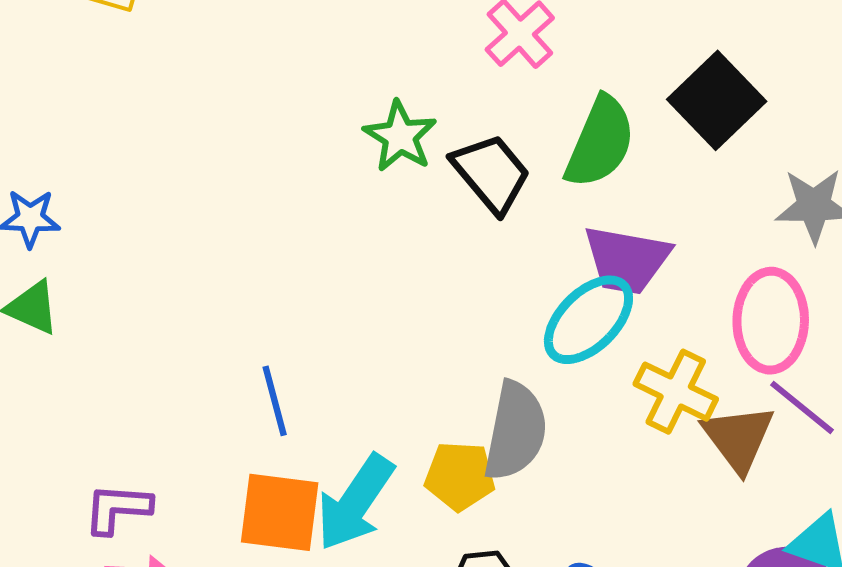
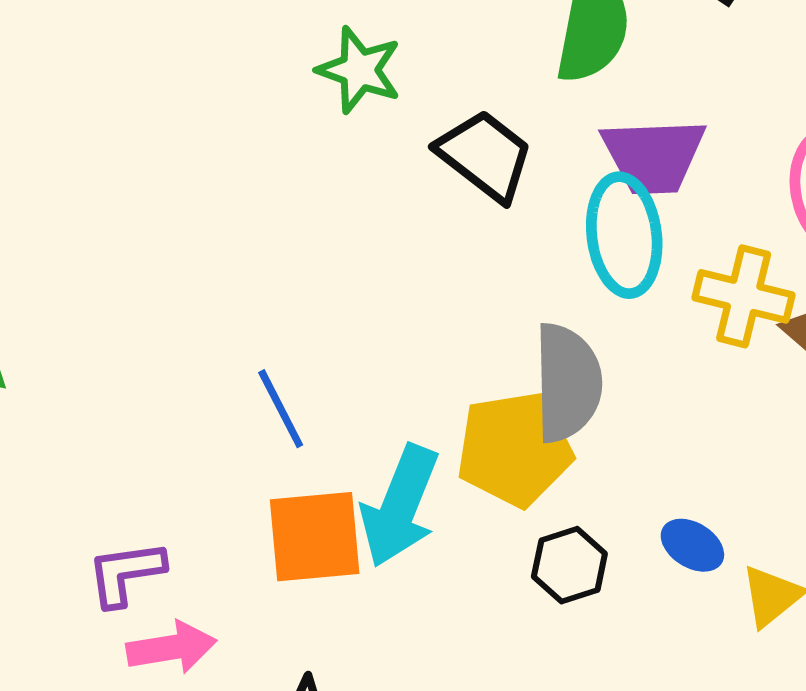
black trapezoid: (491, 173) -> (485, 155), moved
cyan ellipse: (588, 320) -> (624, 235), turned -40
yellow pentagon: (460, 476) -> (514, 449), size x1.4

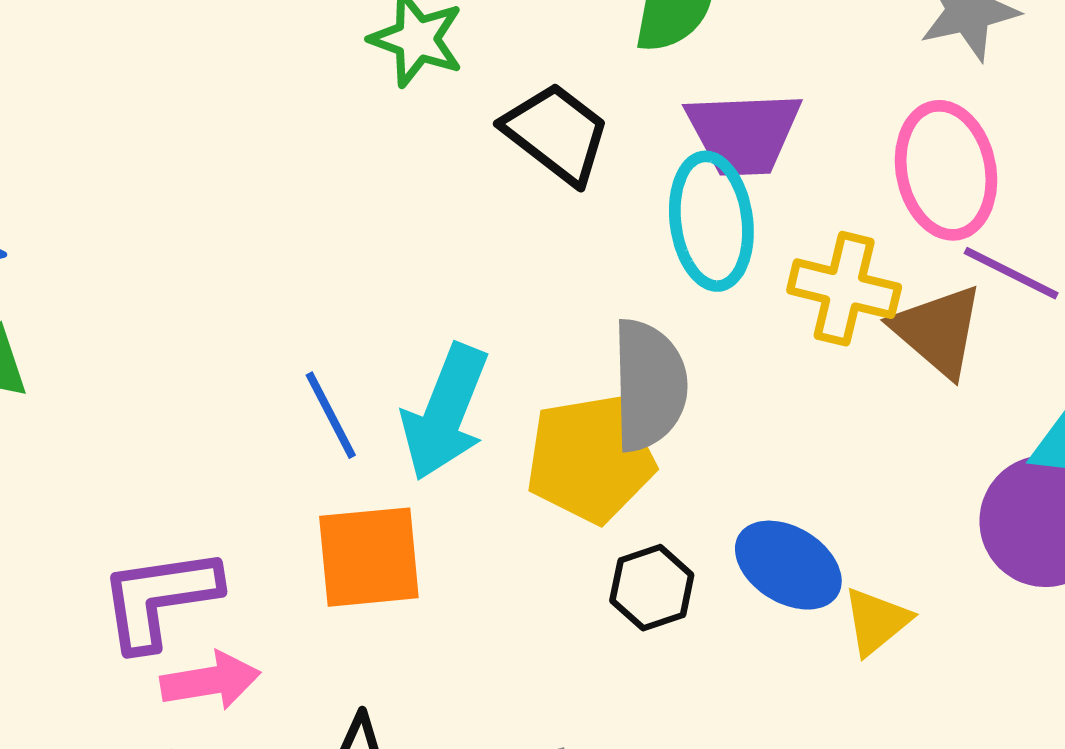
cyan arrow: (400, 506) -> (445, 412), moved
blue ellipse: (692, 545) -> (788, 565), size x1.5
purple L-shape: (126, 573) -> (159, 598), size x1.4

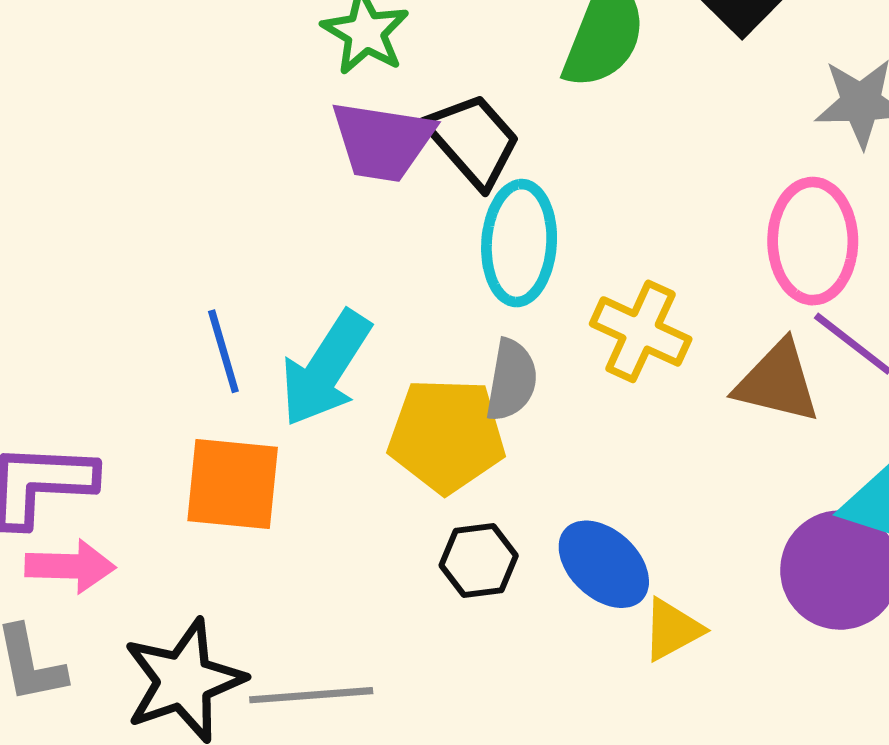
purple trapezoid: (744, 133) -> (382, 141), moved
cyan ellipse: (711, 221) -> (519, 243), moved
yellow cross: (844, 289) -> (641, 331), moved
brown triangle: (938, 331) -> (778, 382), turned -38
gray semicircle: (649, 385) -> (511, 380), size x0.7

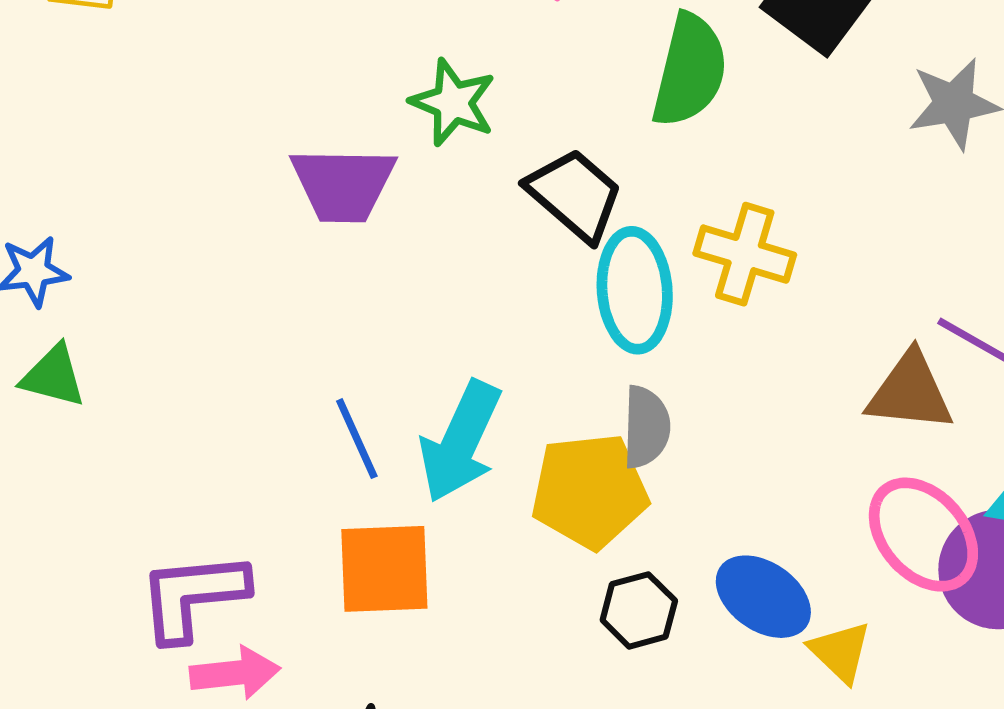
purple trapezoid: (382, 141) -> (343, 184), moved
pink ellipse: (813, 241) -> (923, 535), moved, turned -33
yellow cross: (641, 331) -> (745, 254), moved
yellow triangle: (672, 630) -> (840, 652), turned -40

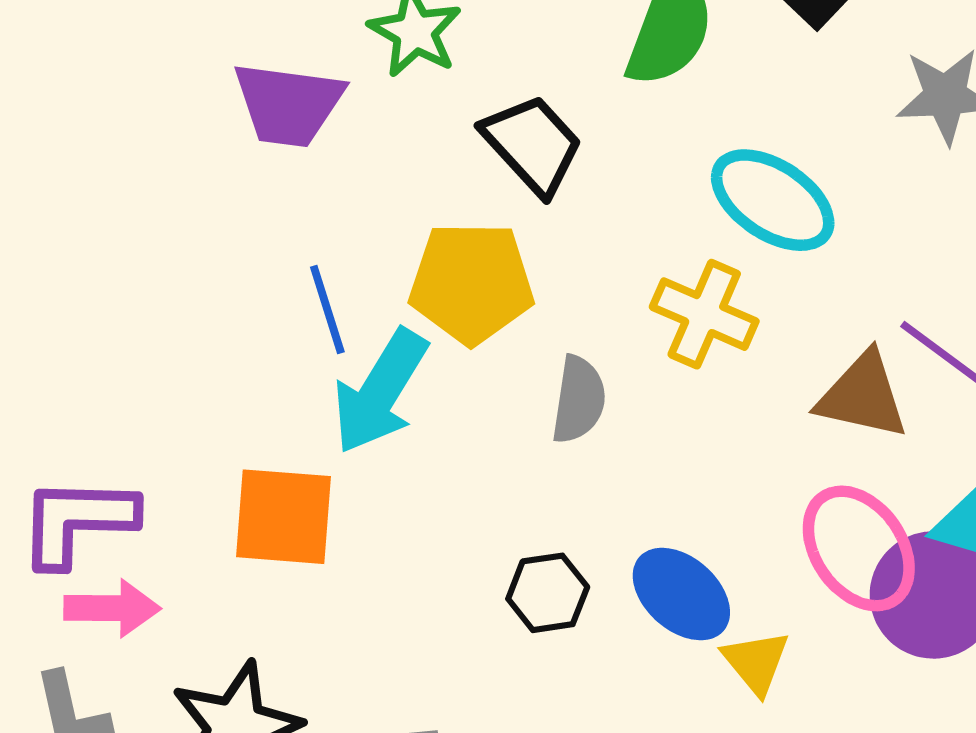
yellow cross: (745, 254) -> (704, 314), moved
cyan ellipse: (635, 290) -> (773, 200), moved, turned -59
blue line: (357, 439) -> (327, 310), moved
yellow pentagon: (590, 491) -> (471, 283), moved

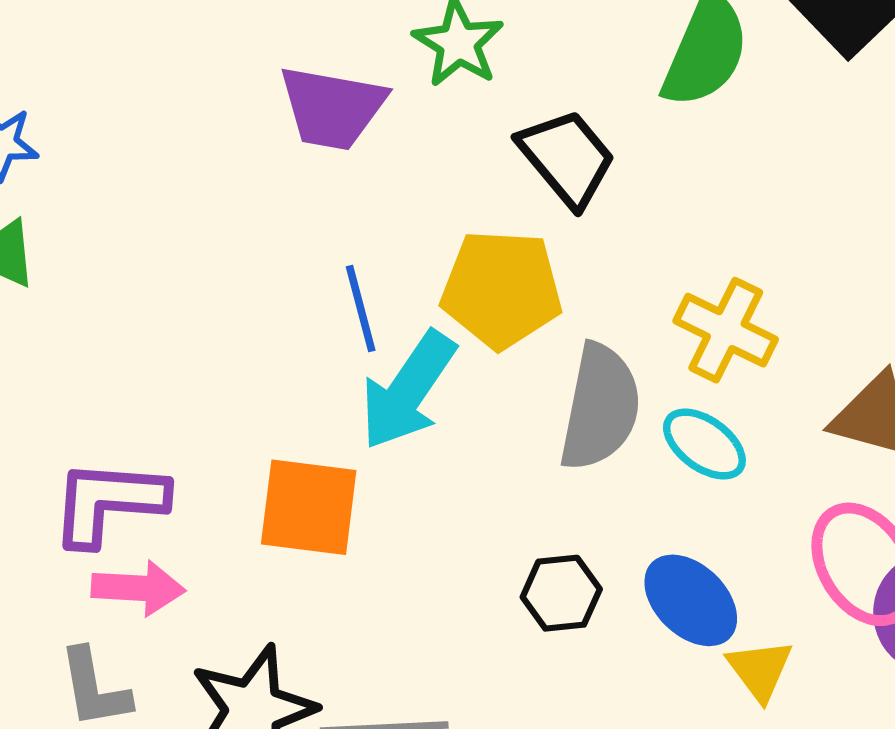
cyan ellipse: (773, 200) -> (704, 444), moved, size x0.7
gray semicircle: (579, 400) -> (600, 407), size x1.5

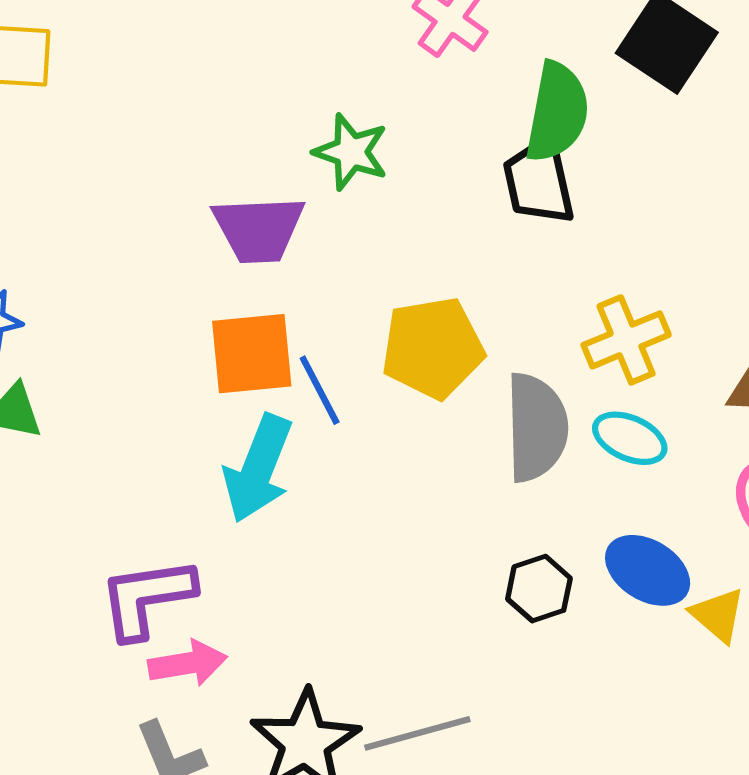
black trapezoid: (567, 158) -> (539, 181), moved, turned -140
yellow cross: (726, 330) -> (626, 340), turned -36
cyan arrow: (408, 390) -> (258, 469), moved
orange square: (309, 507) -> (252, 354), moved

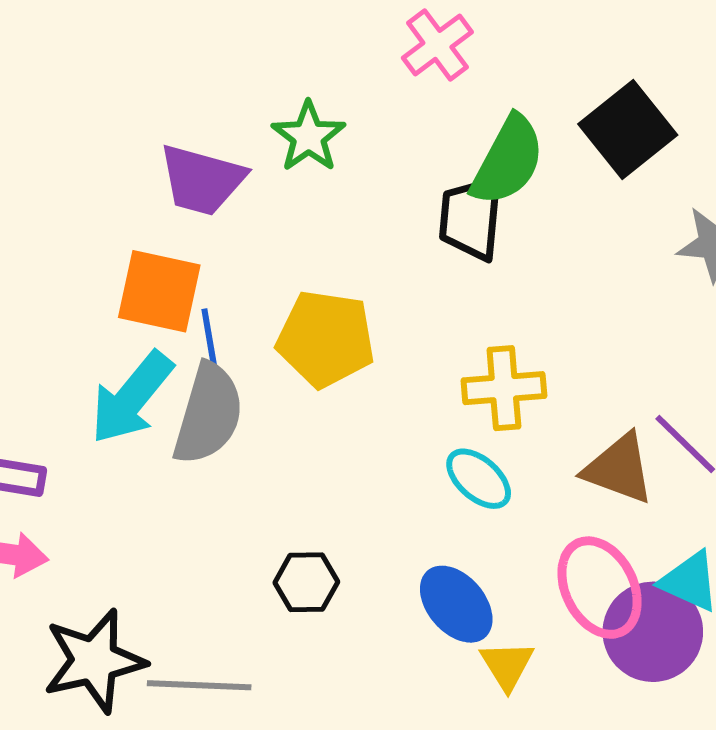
gray semicircle: (536, 427) -> (208, 414), moved
black hexagon: (539, 589) -> (306, 582), moved

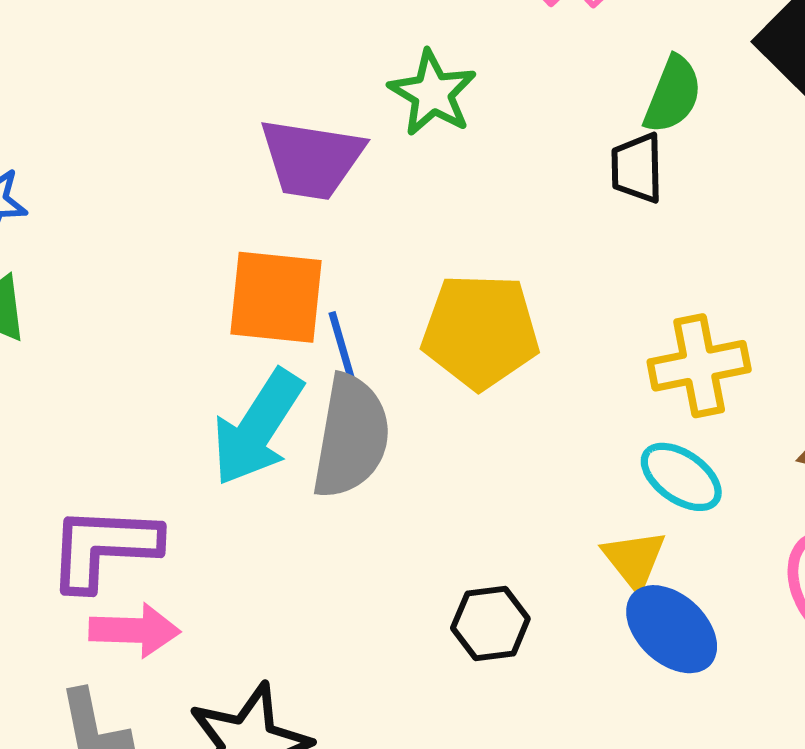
green semicircle: (508, 161) -> (673, 95), size x0.7
black trapezoid: (471, 218) -> (637, 168), size x0.7
yellow triangle: (507, 665) -> (634, 560), moved

